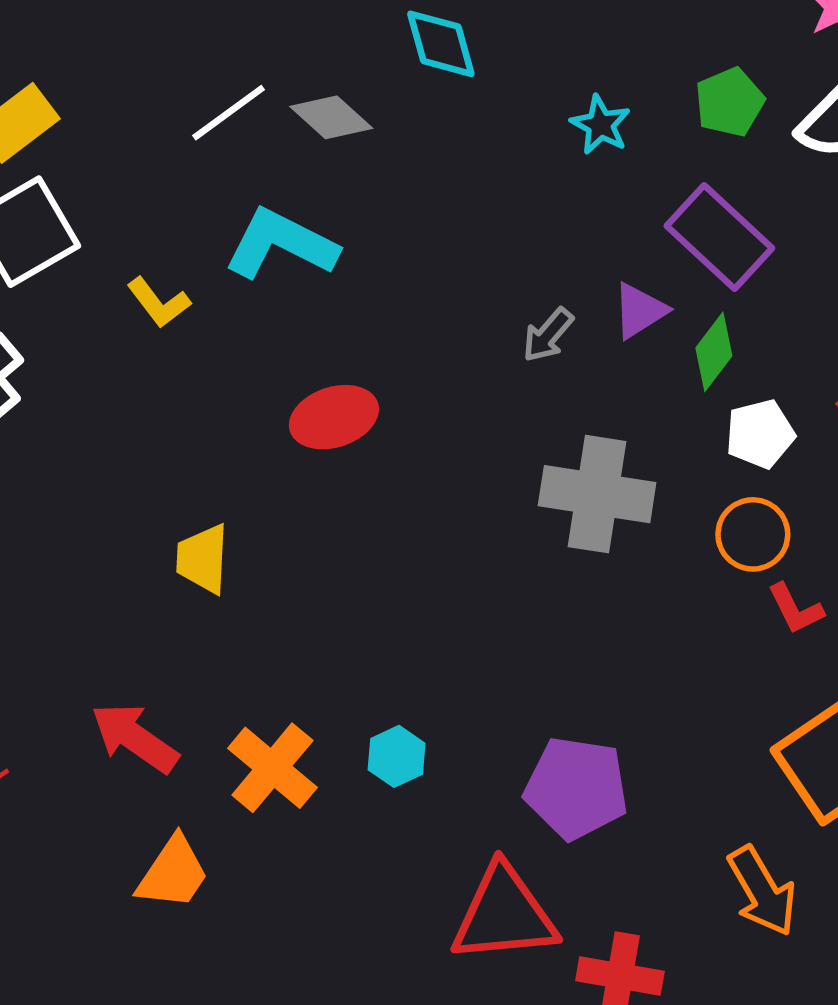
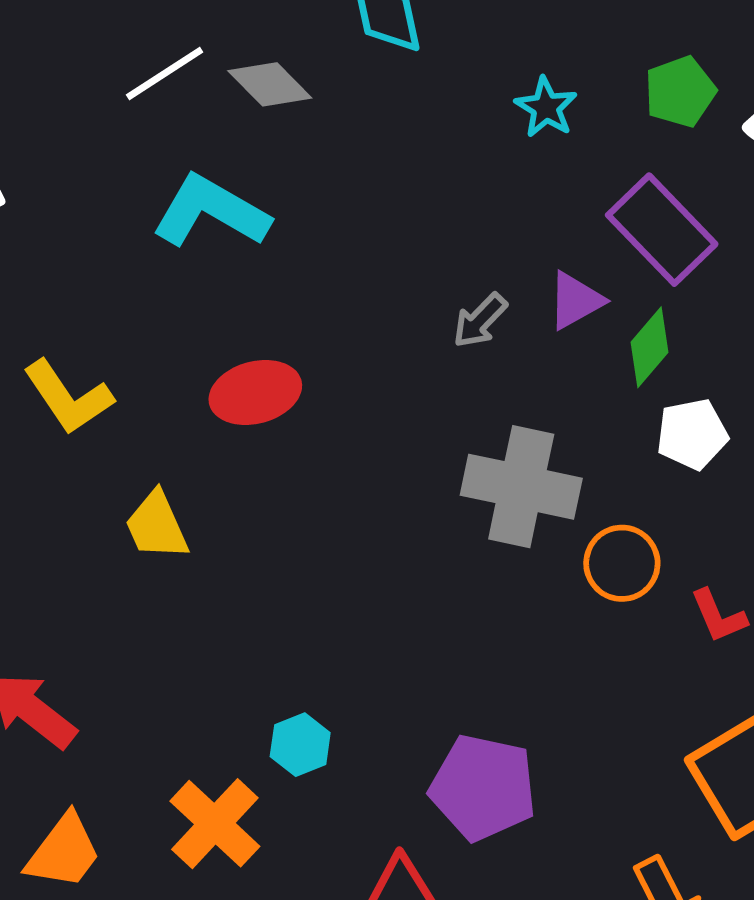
yellow L-shape: (159, 303) -> (68, 397), moved, size x1.4
orange circle: (753, 534) -> (622, 563), moved
yellow trapezoid: (203, 559) -> (157, 526), moved, turned -30
orange cross: (272, 768) -> (215, 824), moved

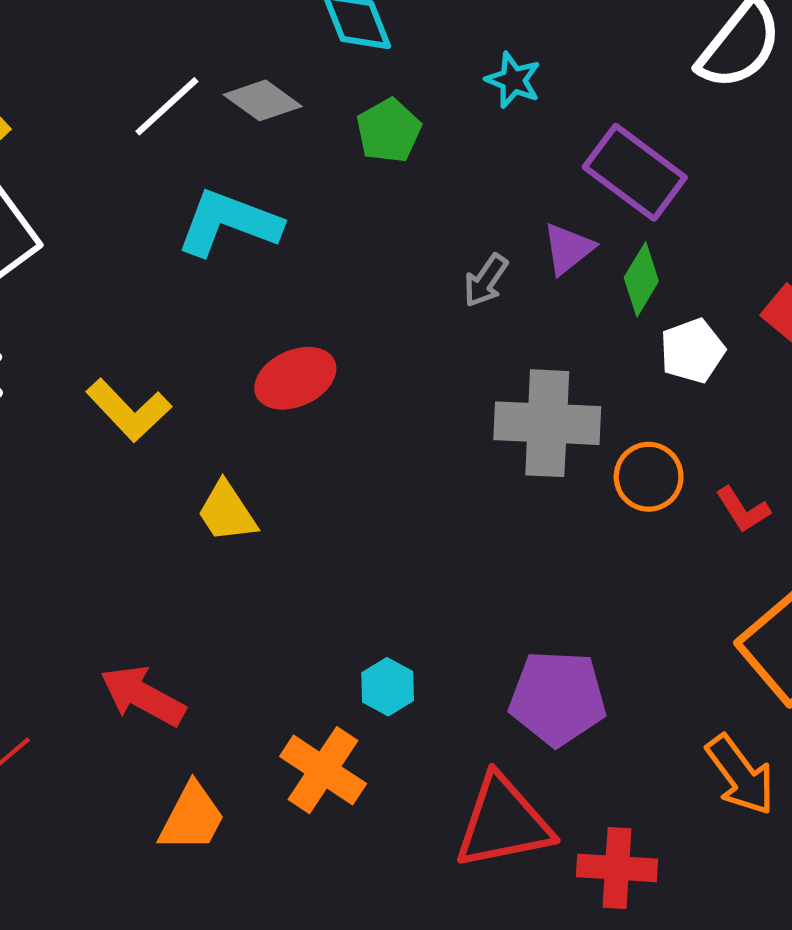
green pentagon: (680, 92) -> (389, 131), moved

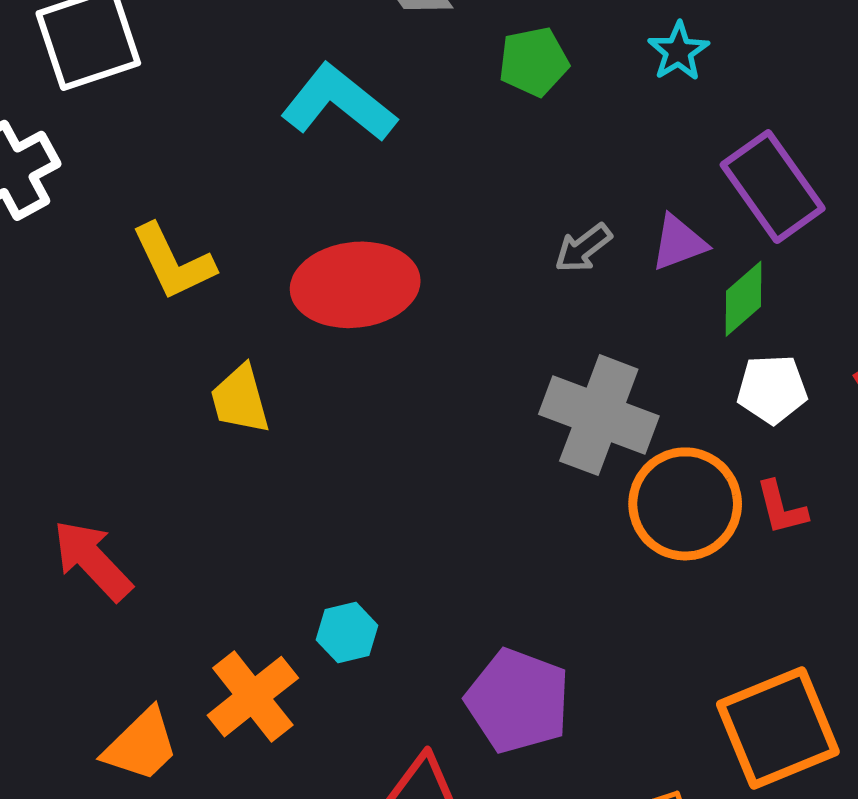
red ellipse: (295, 378) -> (355, 285), size x1.4
orange circle: (649, 477) -> (685, 504), size x1.5
red L-shape: (743, 510) -> (781, 508), moved
orange trapezoid: (192, 817) -> (141, 745), moved

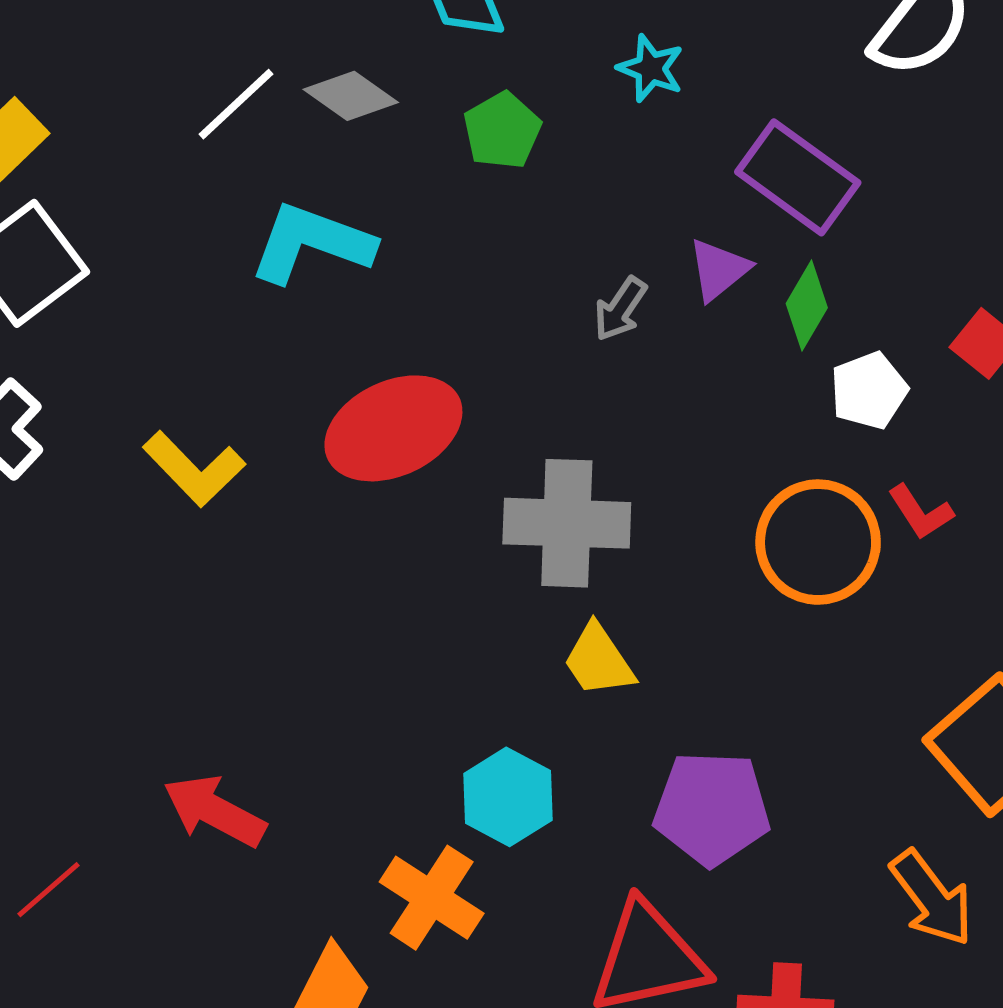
yellow trapezoid: (240, 399) -> (599, 660), moved
gray cross: (599, 415) -> (567, 523), moved
cyan hexagon: (347, 633) -> (508, 797), size x1.4

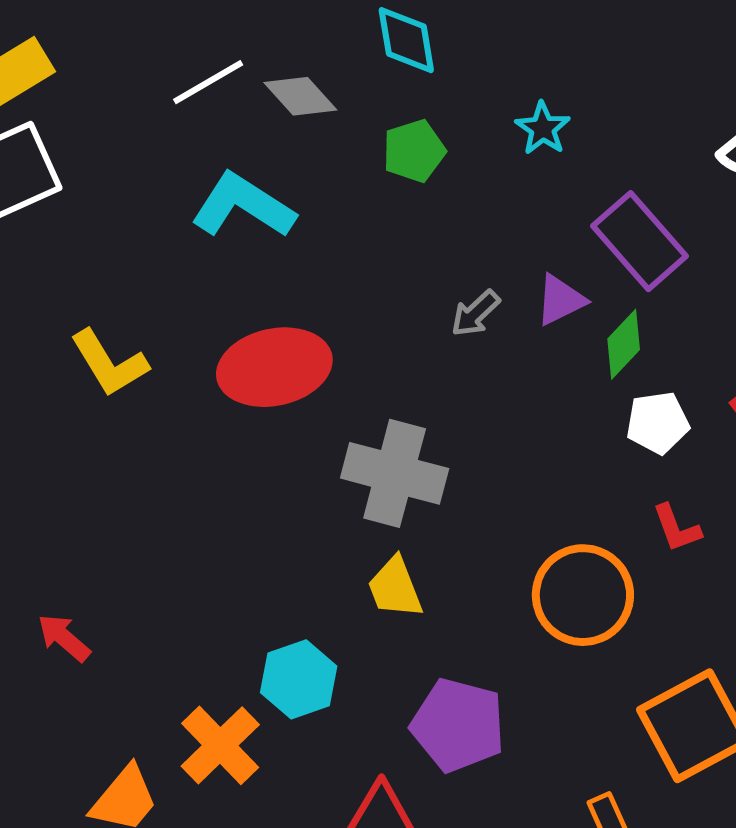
orange circle: (818, 542) -> (583, 595), moved
red arrow: (215, 811) -> (64, 638), size x0.7

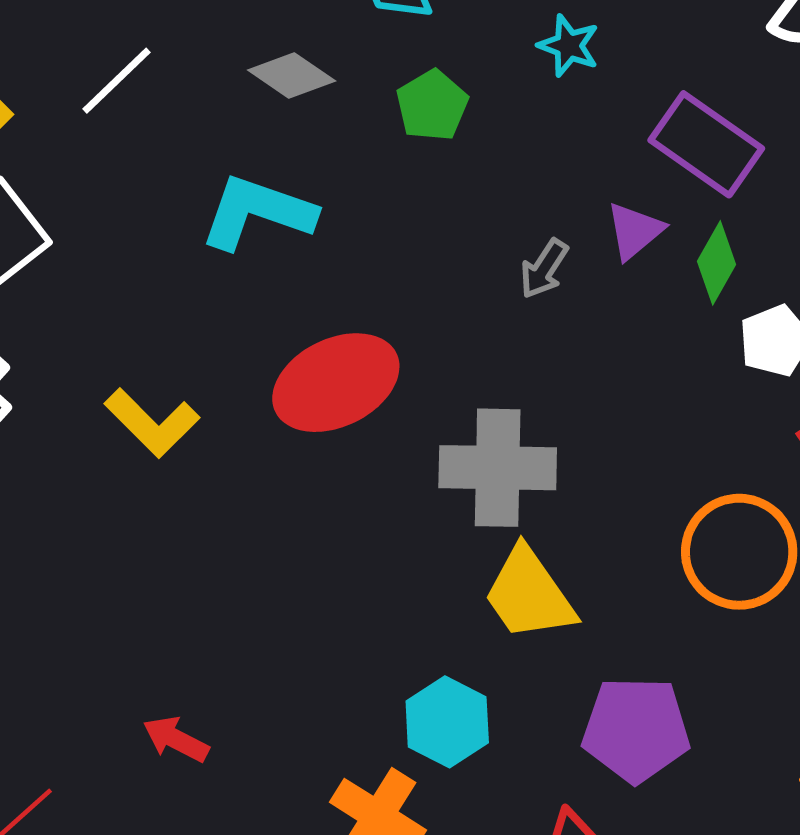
white line: (208, 82) -> (117, 81), moved
yellow trapezoid: (395, 588) -> (529, 594), size x1.4

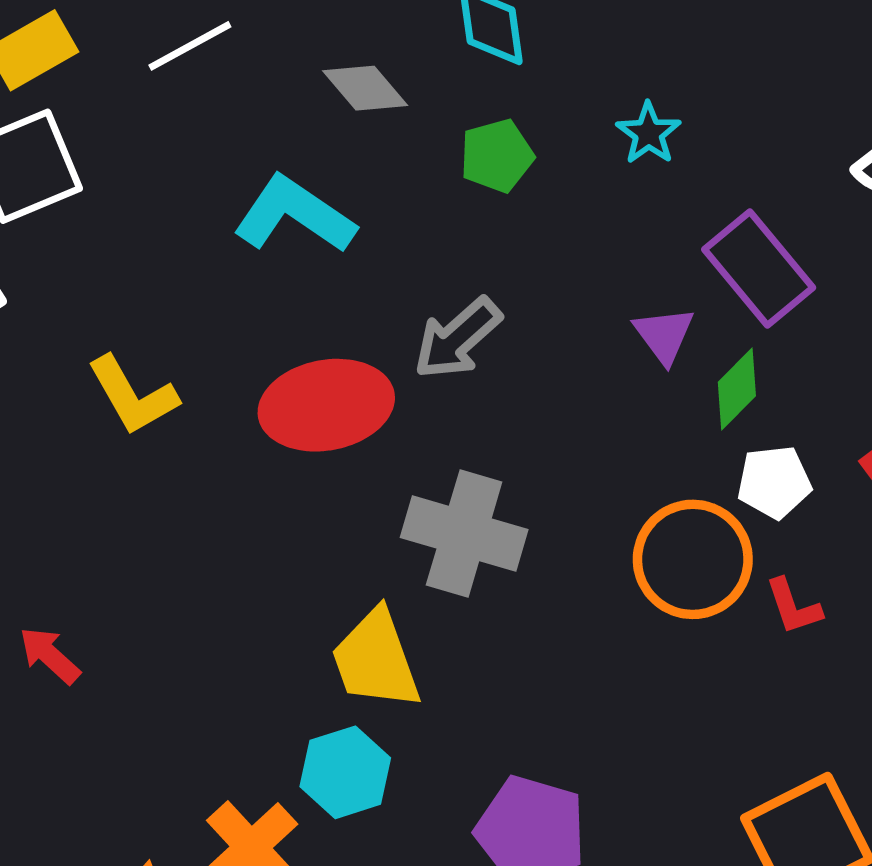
purple triangle: (635, 231) -> (664, 335), turned -42
gray arrow: (544, 269) -> (457, 338), moved, size x1.5
orange circle: (739, 552) -> (693, 559), moved
yellow trapezoid: (529, 594) -> (376, 660), moved
red arrow: (176, 739) -> (50, 655), moved

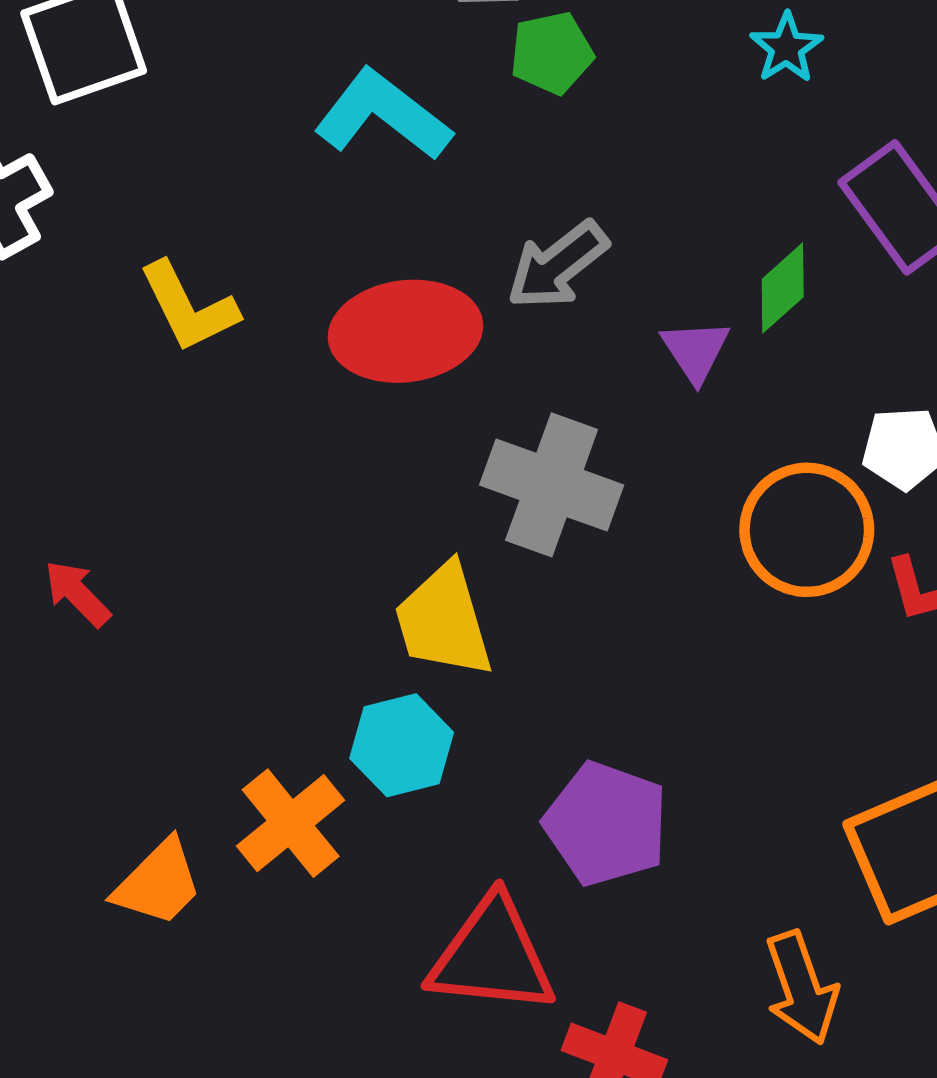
green pentagon: (497, 156) -> (552, 53), moved
purple triangle: (664, 335) -> (695, 351), moved
green diamond: (737, 389) -> (783, 288), moved

